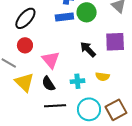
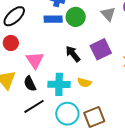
purple square: (115, 42) -> (101, 49), turned -30
cyan cross: (77, 81) -> (59, 84), size x1.5
black line: (55, 106) -> (34, 106), turned -35

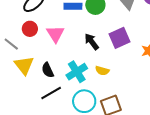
pink triangle: (35, 60) -> (55, 34), moved
cyan cross: (59, 84) -> (77, 72), turned -35

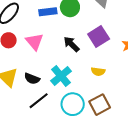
black semicircle: (48, 70) -> (32, 79), turned -35
yellow semicircle: (102, 71) -> (98, 72), moved

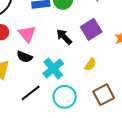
yellow semicircle: (98, 72) -> (90, 64), turned -64
black semicircle: (32, 79) -> (25, 57), moved
brown square: (100, 105) -> (104, 95), moved

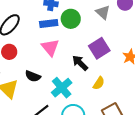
pink triangle: (27, 34) -> (50, 47), moved
black arrow: (64, 37) -> (80, 63), moved

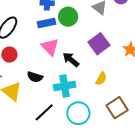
black arrow: (80, 63) -> (71, 60), moved
cyan cross: (62, 88) -> (65, 86), turned 35

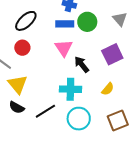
black semicircle: (35, 77) -> (17, 107), moved

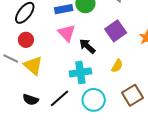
yellow triangle: (18, 84) -> (33, 66), moved

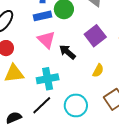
yellow triangle: (33, 66) -> (14, 73), turned -45
cyan cross: (80, 72) -> (48, 79), moved
black semicircle: (31, 100) -> (14, 118), moved, turned 140

